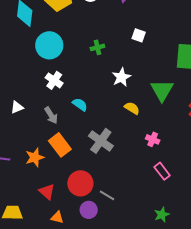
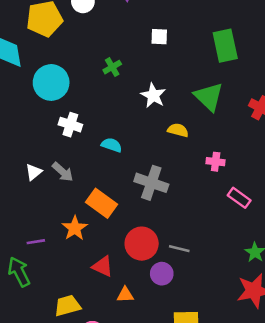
gray arrow: (51, 115) -> (63, 172), moved

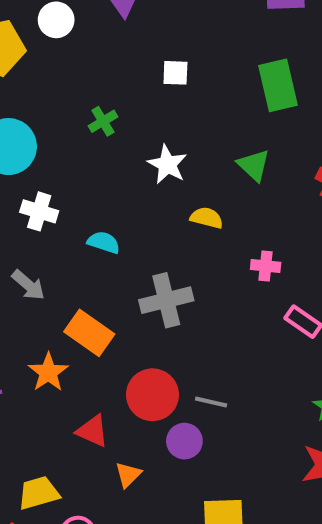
green triangle: (209, 97) -> (254, 165), size x0.7
gray cross: (151, 183) -> (166, 300), turned -32
orange triangle: (125, 295) -> (128, 475), turned -42

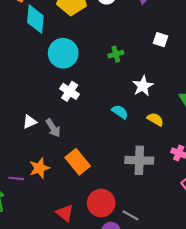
cyan semicircle: (104, 242) -> (120, 112), moved
gray cross: (166, 300) -> (139, 160), moved
orange star: (48, 372) -> (39, 168), moved

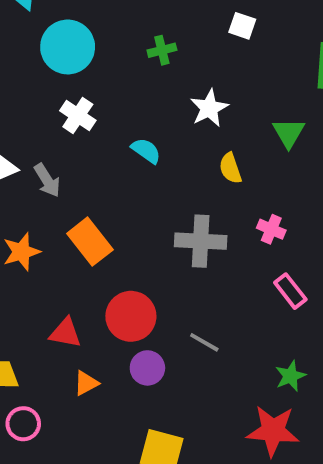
cyan semicircle: (120, 112) -> (146, 151), moved
yellow semicircle: (155, 119) -> (230, 168), turned -140
red triangle: (65, 213) -> (65, 333), turned -30
gray line: (130, 215) -> (204, 342), moved

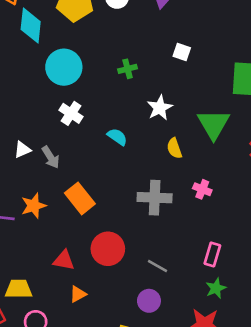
green triangle: (289, 133) -> (214, 124), size x1.5
pink rectangle: (290, 291) -> (212, 255), moved, turned 55
purple circle: (147, 368) -> (149, 301), moved

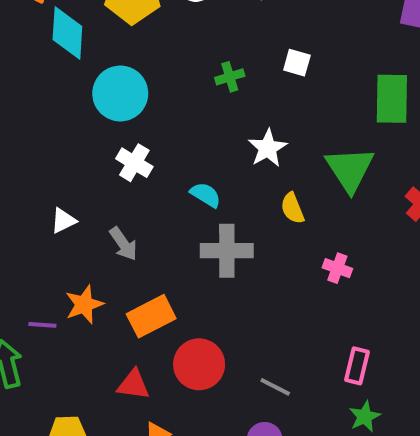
green cross: (128, 69) -> (230, 77), moved
gray arrow: (51, 157) -> (123, 244), moved
orange rectangle: (80, 198) -> (151, 316), moved, turned -76
gray cross: (155, 198) -> (227, 251), moved

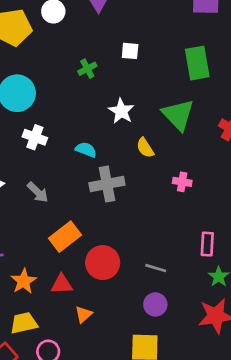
orange star: (84, 304) -> (24, 281), moved

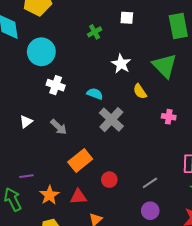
gray cross: (107, 184) -> (111, 120), turned -35
red circle: (103, 263) -> (109, 180), size x0.6
gray line: (156, 268) -> (150, 183), turned -49

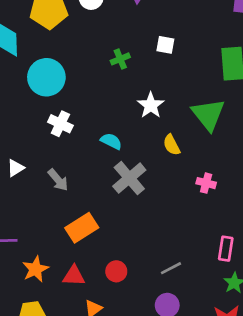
red circle: (109, 180) -> (116, 271), moved

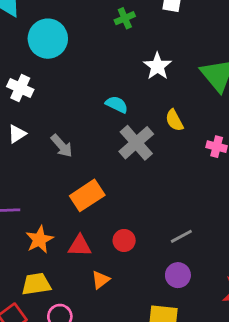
white cross: (60, 124) -> (20, 88), moved
yellow semicircle: (172, 145) -> (174, 120), moved

